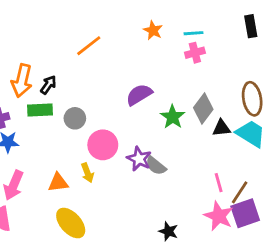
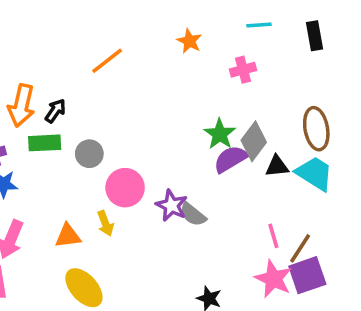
cyan line: (194, 33) -> (259, 25), moved
purple semicircle: (139, 95) -> (230, 159), moved
green star: (173, 117) -> (220, 134), moved

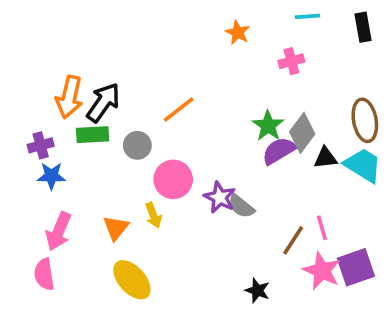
orange line: (107, 61) -> (179, 110), moved
black arrow: (55, 111) -> (103, 102), size x1.6
orange triangle: (68, 236) -> (116, 228), turned -44
brown line: (300, 248) -> (293, 240), moved

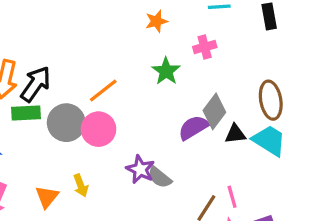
orange star: (238, 33) -> (156, 21), turned 30
green star: (268, 126) -> (166, 71), moved
gray circle: (137, 145) -> (66, 123), size x1.5
pink circle: (173, 179) -> (98, 129), moved

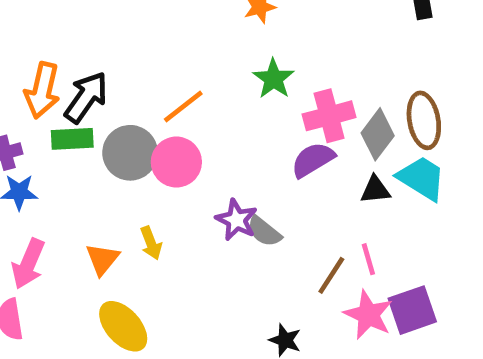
pink cross: (205, 47) -> (329, 116), moved, size x1.5
gray diamond: (214, 111) -> (378, 134), moved
black triangle: (235, 134) -> (375, 190), moved

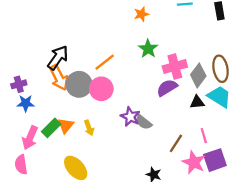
orange arrow: (42, 90) -> (59, 78), moved, turned -40
green rectangle: (72, 139) -> (51, 128), moved, turned -42
orange triangle: (102, 259) -> (66, 126), moved
pink line: (368, 259) -> (204, 136), moved

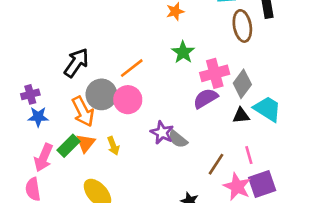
brown ellipse: (221, 69) -> (242, 26), moved
orange arrow: (59, 78) -> (83, 112), moved

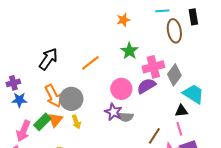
gray circle: (101, 94) -> (71, 99), moved
pink circle: (128, 100) -> (121, 89), moved
black triangle: (241, 115) -> (181, 111), moved
gray semicircle: (178, 139) -> (125, 117), turned -35

